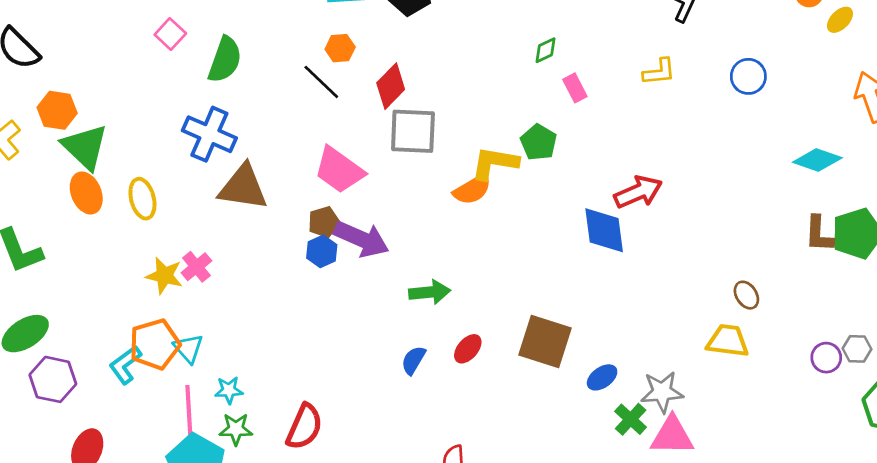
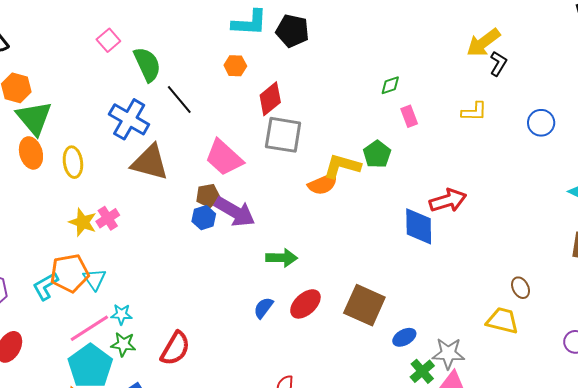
green semicircle: (225, 60) -> (147, 64), turned -51
black line: (321, 82) -> (179, 99), moved
red ellipse: (468, 349) -> (305, 304), size x1.4
pink line: (189, 413) -> (89, 328), turned 54

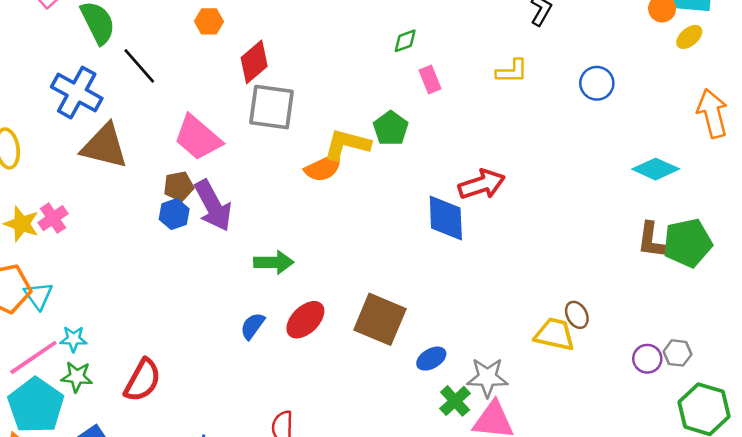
purple arrow: (235, 212) -> (213, 206), turned 33
brown ellipse: (521, 288) -> (577, 315), moved

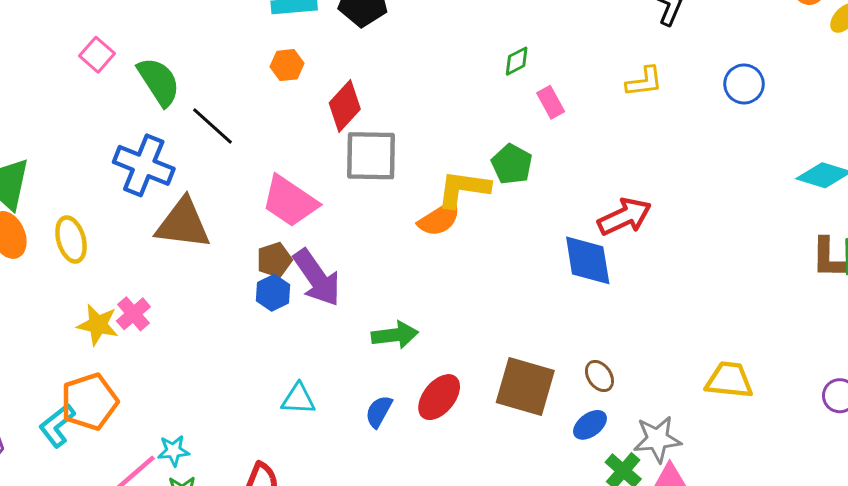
cyan triangle: (38, 295) -> (298, 399), moved, turned -44
brown ellipse: (577, 315) -> (599, 376), moved

